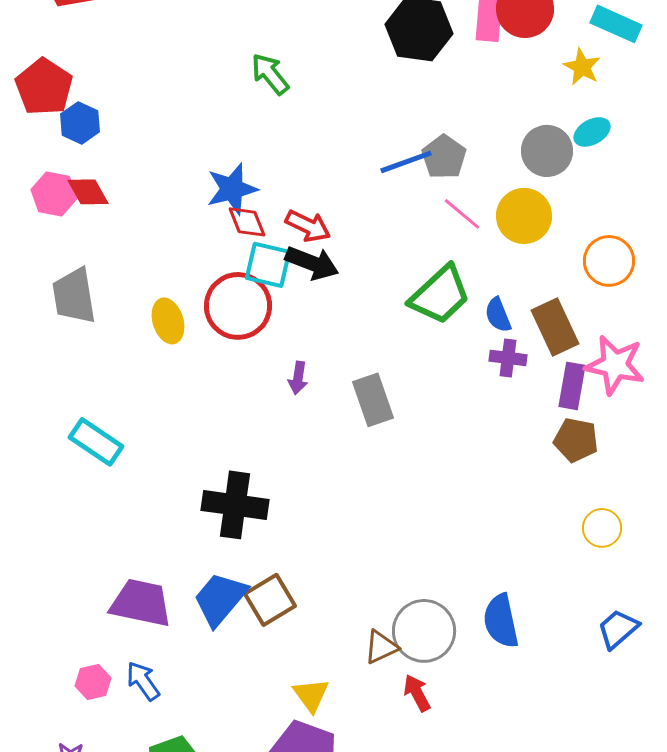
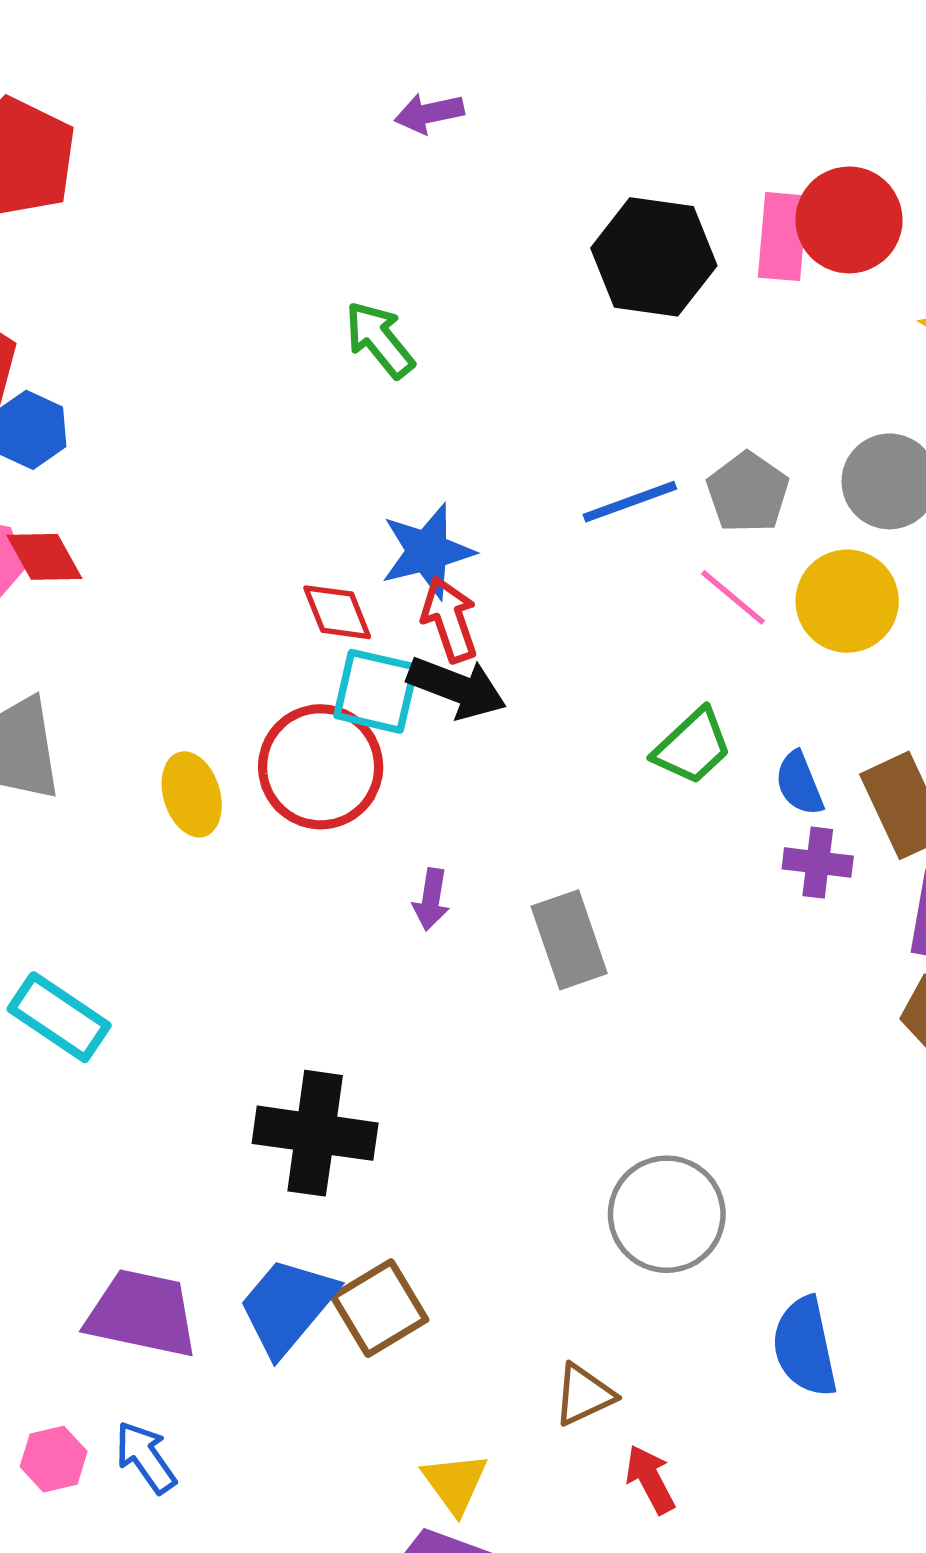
gray pentagon: (444, 157) -> (748, 492), moved
blue star: (232, 189) -> (427, 551), moved
red arrow: (308, 226) -> (449, 620), turned -135
green trapezoid: (440, 295) -> (693, 747), size x0.7
gray circle: (424, 631) -> (667, 1214), moved

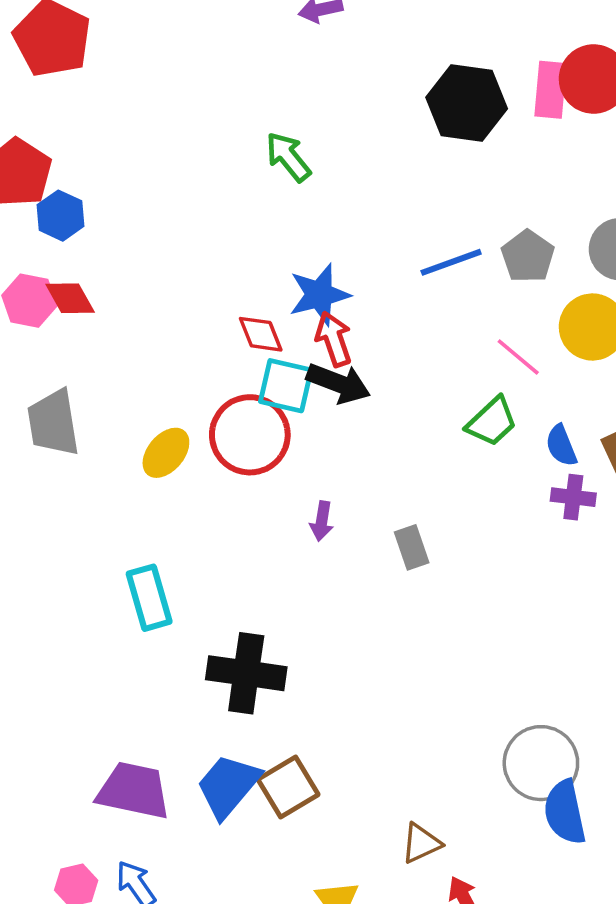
pink line: (733, 597) -> (518, 357), moved
yellow ellipse: (192, 794) -> (166, 453), turned 57
gray rectangle: (569, 940) -> (412, 547), size x0.7
cyan rectangle: (59, 1017) -> (149, 598), moved, turned 40
gray circle: (667, 1214) -> (541, 763), moved

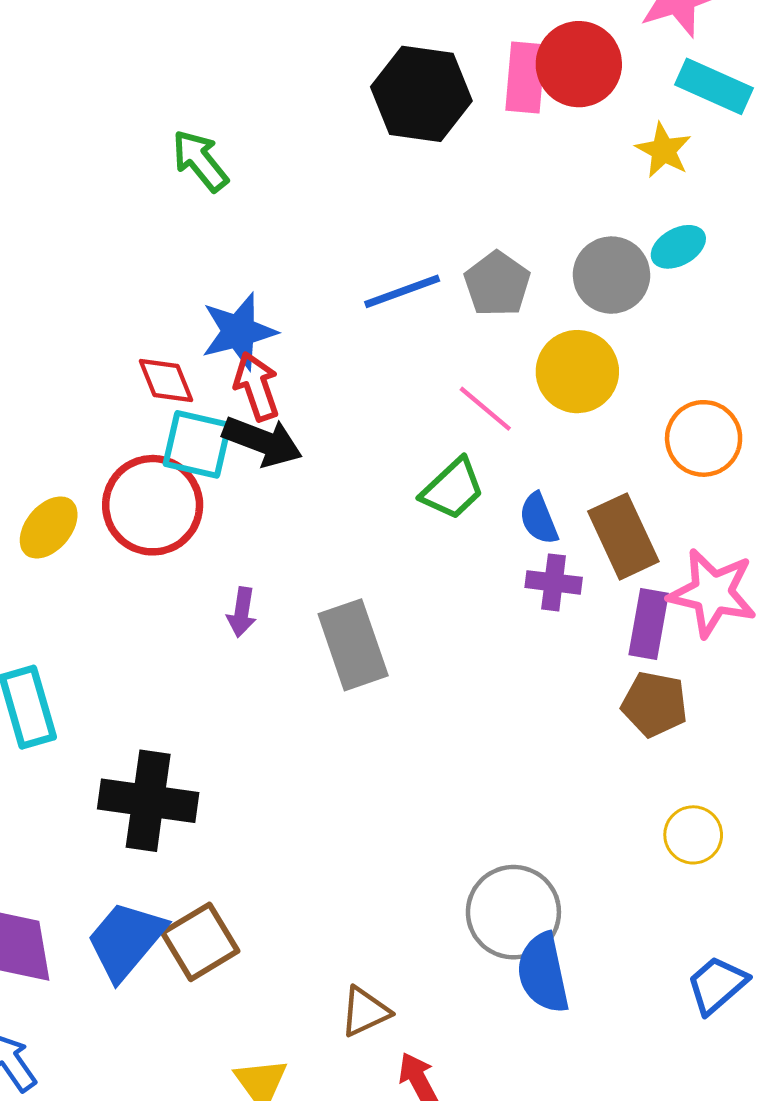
gray rectangle: (412, 547) -> (353, 645), size x1.6

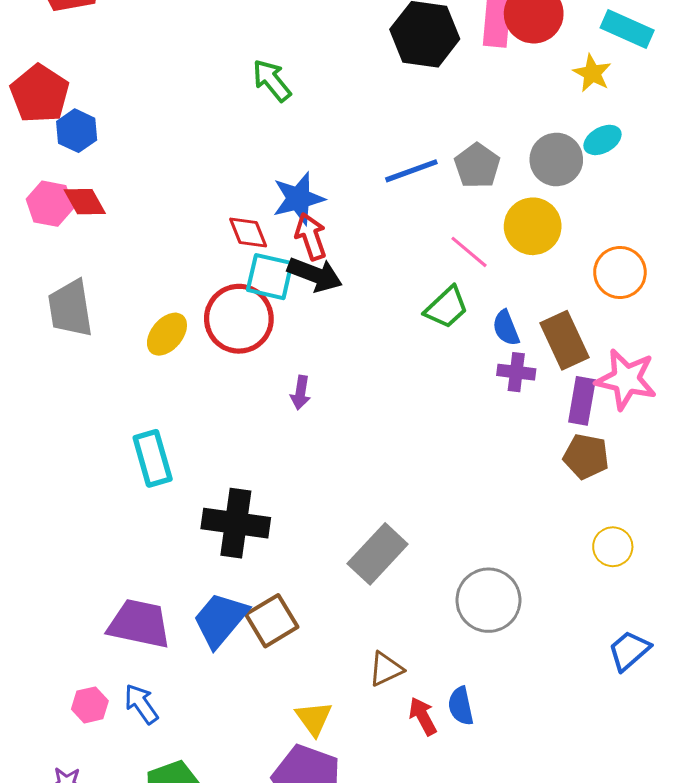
gray rectangle: (353, 645) -> (378, 554), moved, turned 62
blue semicircle: (543, 973) -> (461, 706), moved, size x0.7

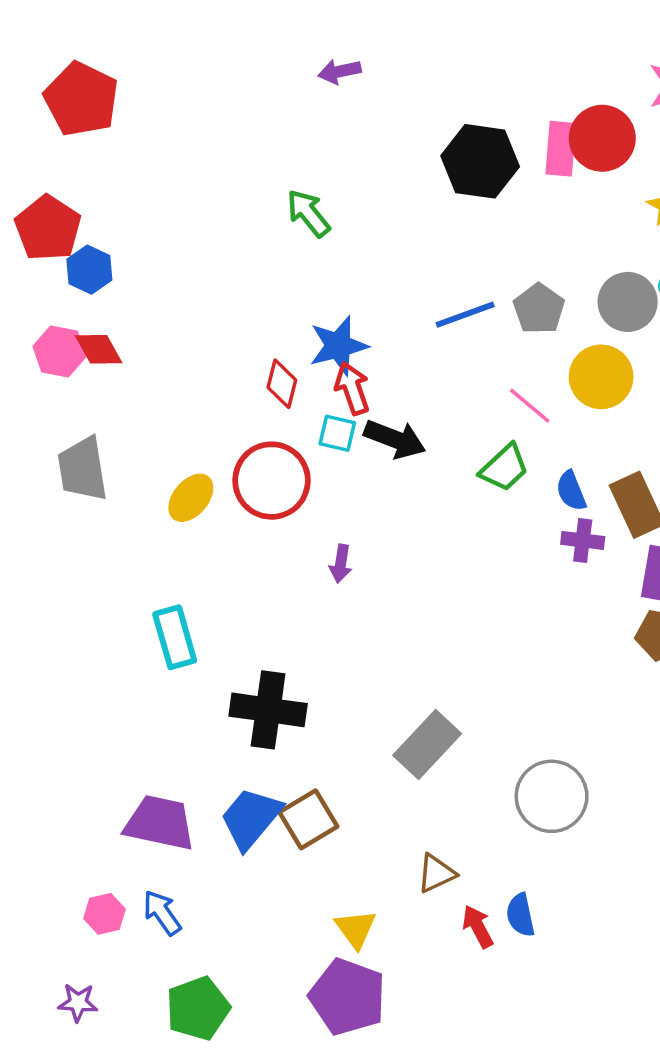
red diamond: (248, 232) -> (282, 384), turned 36
black arrow: (315, 275) -> (395, 439), moved
cyan square: (270, 277) -> (337, 433), moved, size x0.7

